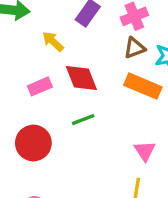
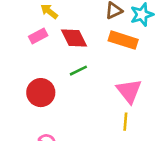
pink rectangle: (40, 86) -> (38, 36), moved
pink triangle: (145, 151) -> (129, 91), size x1.5

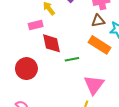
red diamond: (74, 38) -> (52, 43), moved
green line: (78, 71) -> (72, 59), moved

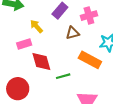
brown triangle: (98, 21) -> (73, 33), moved

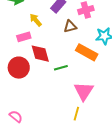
red circle: (18, 89) -> (19, 68), moved

